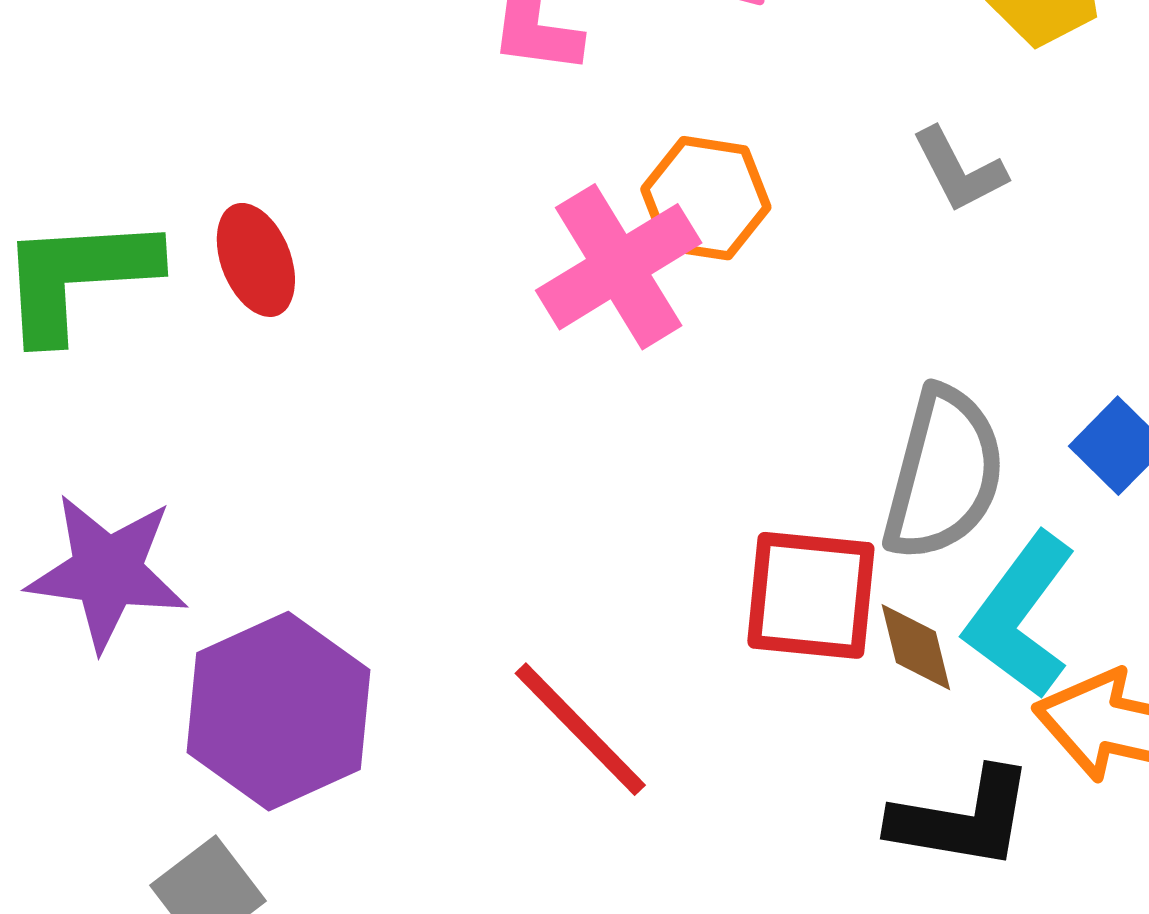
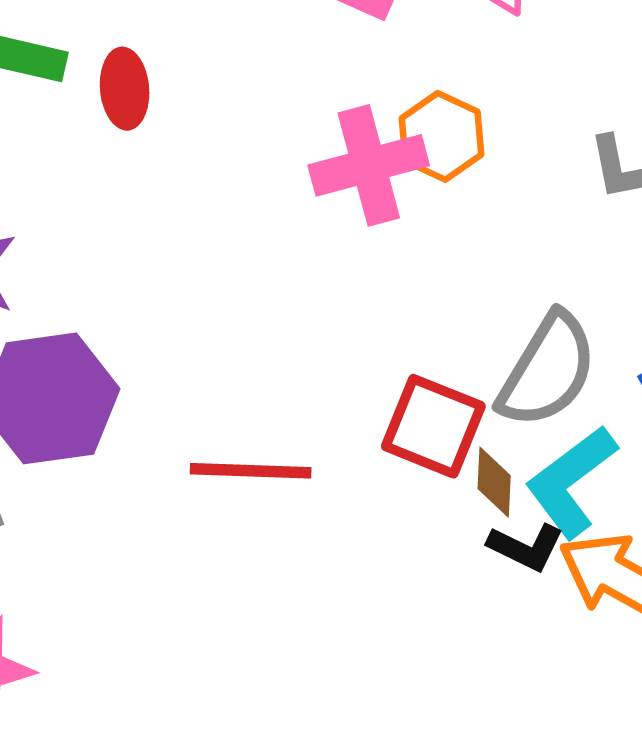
red line: (580, 729) -> (251, 471), turned -60
black L-shape: (962, 819) -> (526, 547), moved, size x0.7

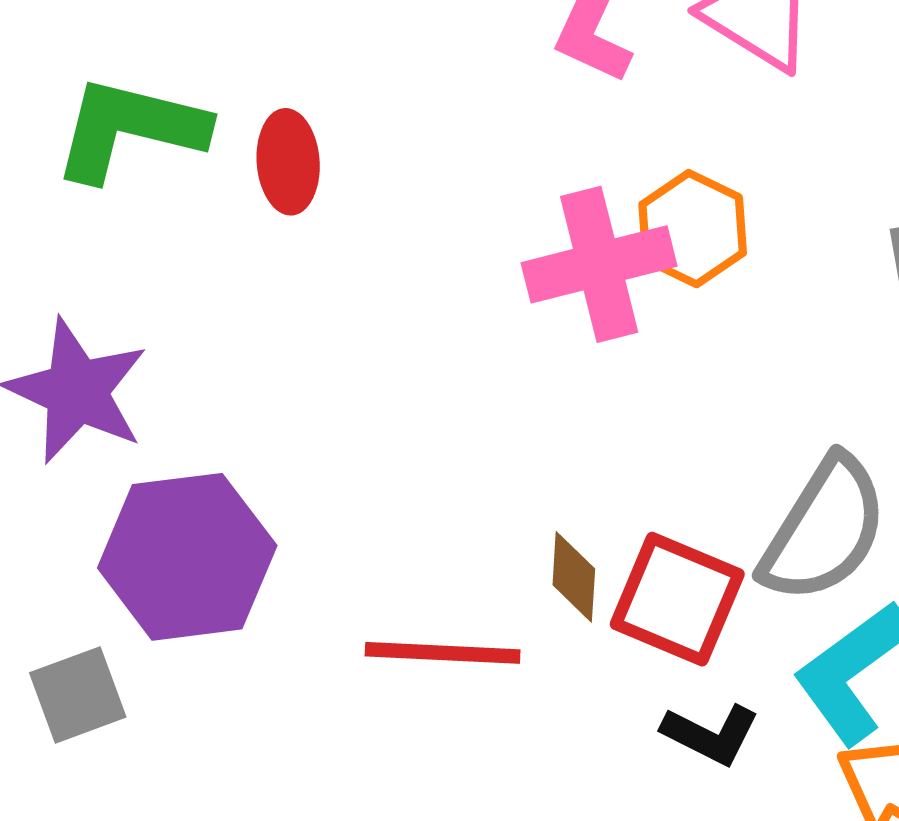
brown diamond: (494, 482) -> (574, 577), moved
black L-shape: (526, 547) -> (711, 734), moved

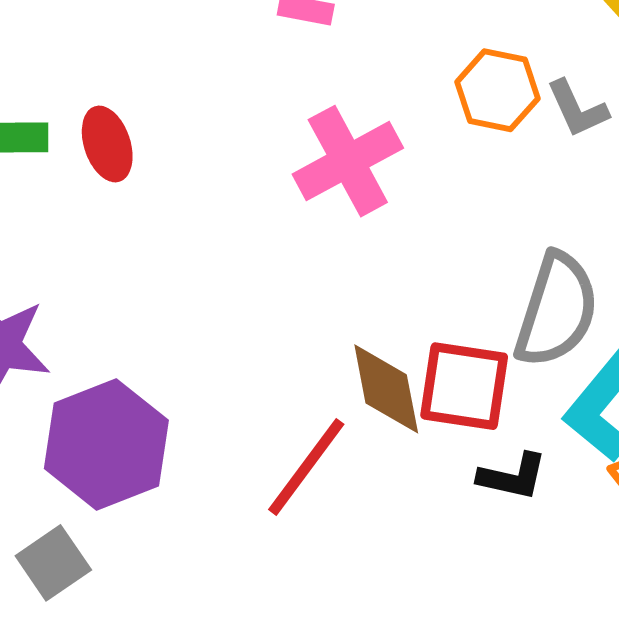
orange hexagon: (693, 229) -> (497, 90), moved
brown diamond: (574, 577) -> (386, 389), size x1.5
red line: (443, 653) -> (306, 467), turned -42

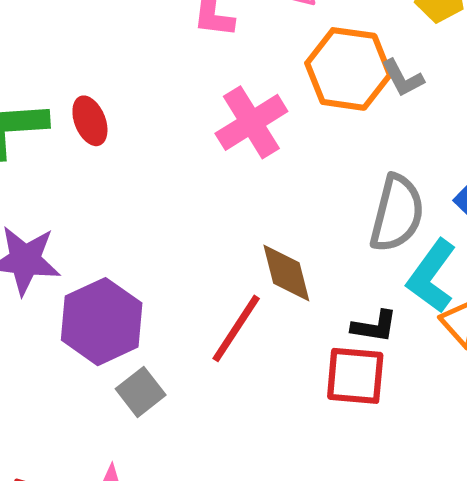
orange hexagon: (497, 90) -> (348, 69), size x1.5
red square: (464, 386) -> (355, 376), moved
gray square: (53, 563) -> (141, 392), moved

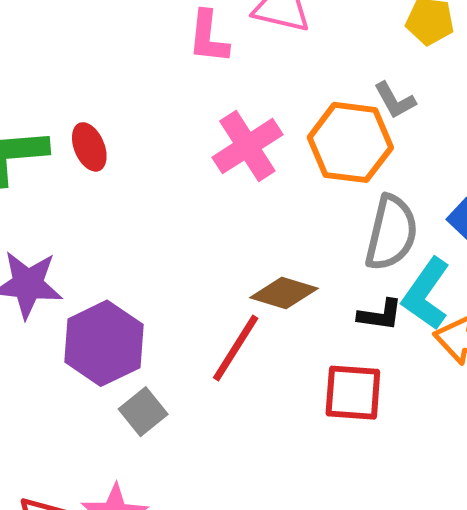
orange hexagon: (348, 69) -> (350, 142), moved
brown diamond: (286, 273) -> (284, 293), turned -58
black L-shape: (374, 326) -> (380, 315), moved

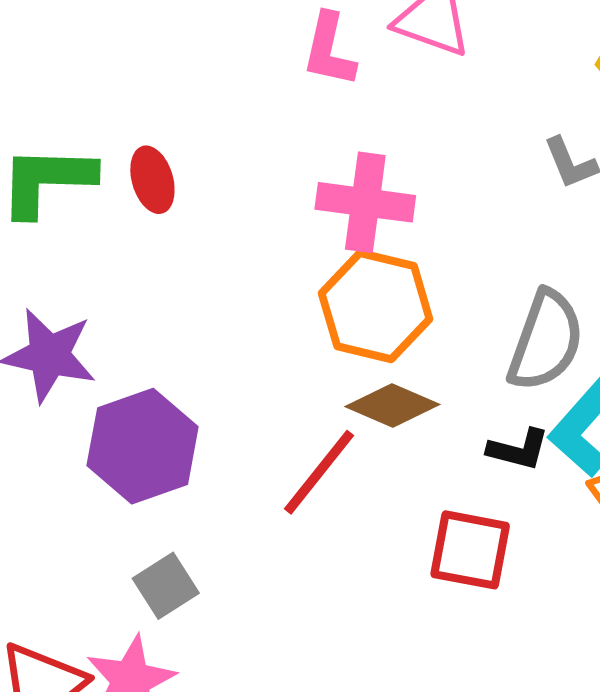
orange hexagon: (350, 142) -> (376, 306), moved
pink cross: (247, 146) -> (365, 202), turned 34
gray square: (143, 412) -> (166, 586), moved

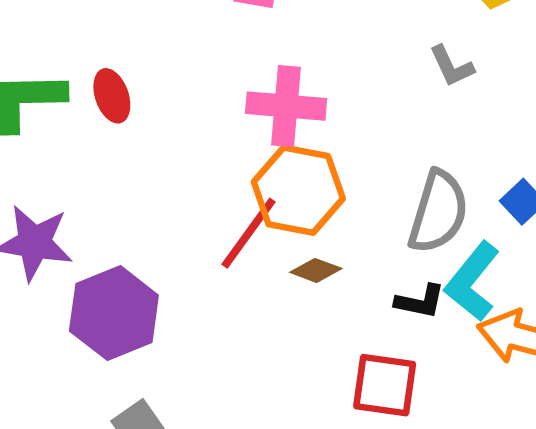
brown diamond: (392, 405) -> (316, 270), size x0.7
red line: (319, 472) -> (249, 233), moved

